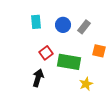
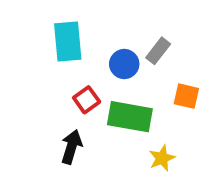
cyan rectangle: (36, 22) -> (68, 41), size x1.5
blue circle: (63, 25) -> (124, 64), moved

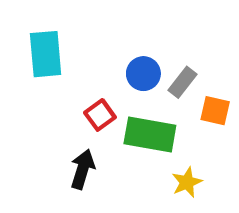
cyan rectangle: (68, 41) -> (46, 54), moved
gray rectangle: (158, 51) -> (183, 82), moved

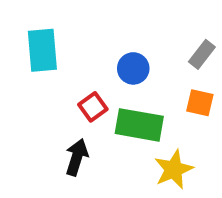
gray rectangle: (183, 82) -> (202, 54), moved
yellow star: (187, 182) -> (174, 169), size x1.4

